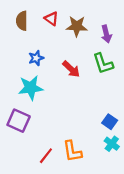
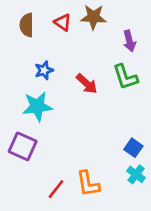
brown star: (77, 26) -> (93, 17), moved

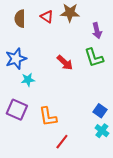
blue star: (44, 70) -> (16, 59), moved, size x1.5
cyan star: (37, 106) -> (28, 80), size x0.6
orange L-shape: (88, 184) -> (48, 117), moved
red line: (56, 189) -> (62, 142), moved

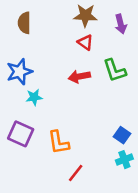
red triangle: (47, 17) -> (85, 42), moved
purple arrow: (97, 31) -> (121, 24), moved
red arrow: (65, 63) -> (79, 77), turned 126
cyan cross: (102, 131) -> (124, 160), turned 32

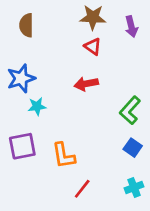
green L-shape: (115, 70) -> (130, 110), moved, turned 60
purple square: (21, 134) -> (22, 146), turned -35
cyan cross: (124, 160) -> (134, 187), moved

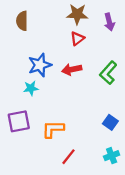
red triangle: (93, 47) -> (77, 39), turned 48
blue star: (21, 78) -> (40, 65), moved
green L-shape: (130, 110) -> (108, 73), moved
orange L-shape: (64, 156) -> (53, 129), turned 100

